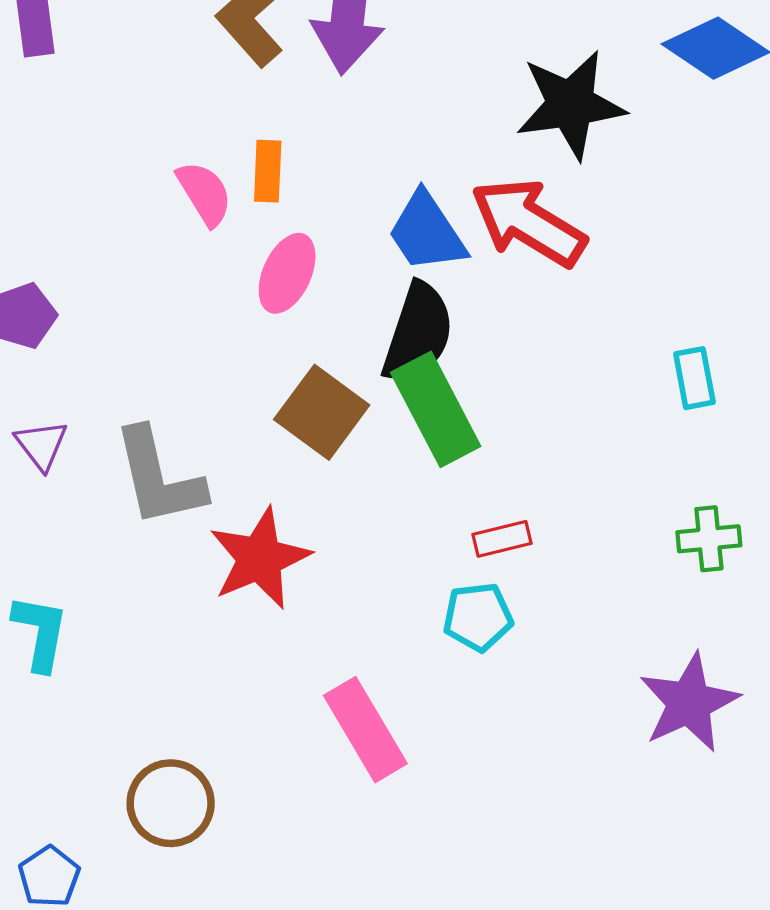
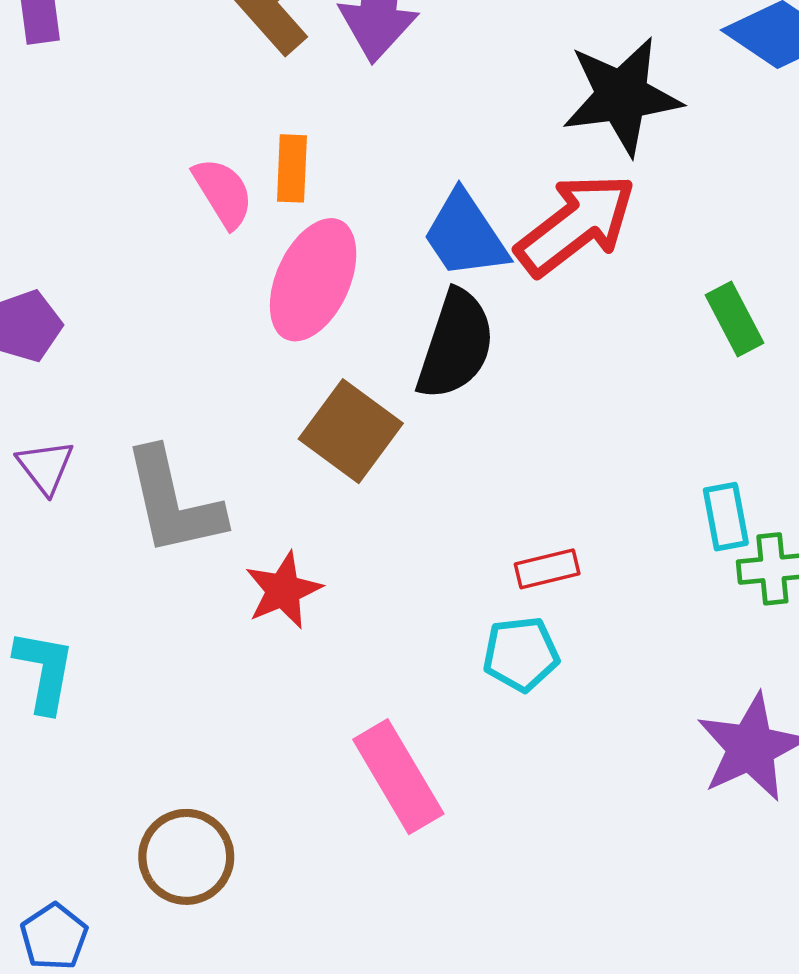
red arrow: (528, 223) -> (576, 224), turned 111
pink ellipse: (287, 273) -> (313, 280), size x1.4
cyan rectangle: (694, 378) -> (726, 517), moved
green rectangle: (436, 409) -> (734, 319), moved, size x0.6
red star: (260, 558) -> (283, 590), size x0.7

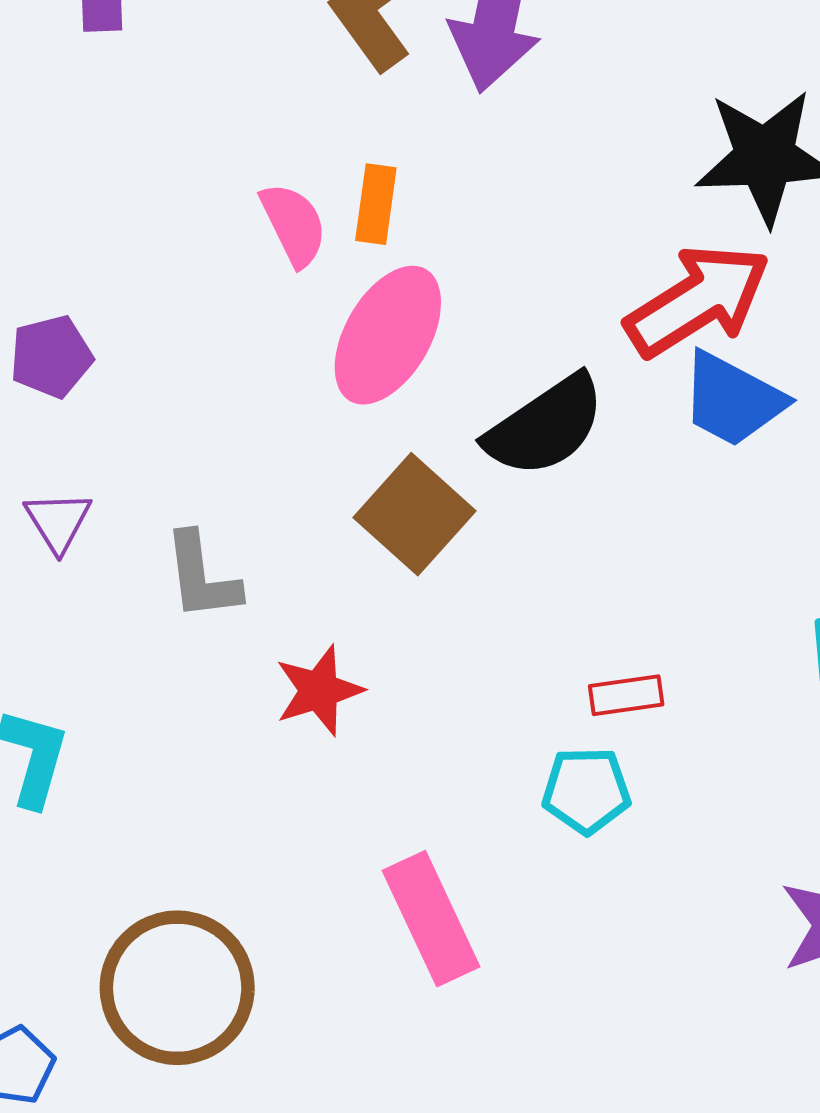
blue trapezoid: (465, 235) -> (733, 400), moved, turned -34
black semicircle: (456, 345) -> (545, 426), turned 32
gray L-shape: (173, 502) -> (202, 576), size x0.7
brown circle: (186, 857) -> (177, 988), size x1.4

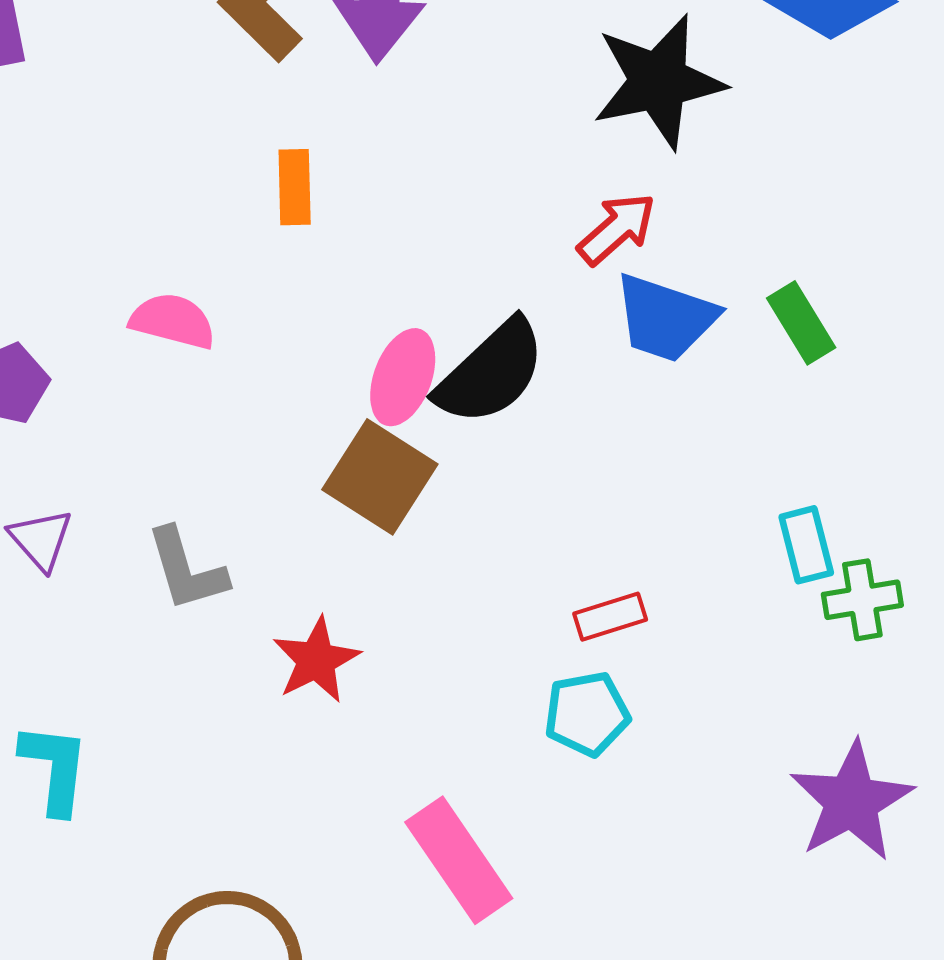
pink semicircle: (294, 225) -> (173, 321), moved, turned -40
red arrow: (698, 300) -> (617, 229), size x0.6
pink ellipse: (388, 335) -> (403, 377), moved, size x0.7

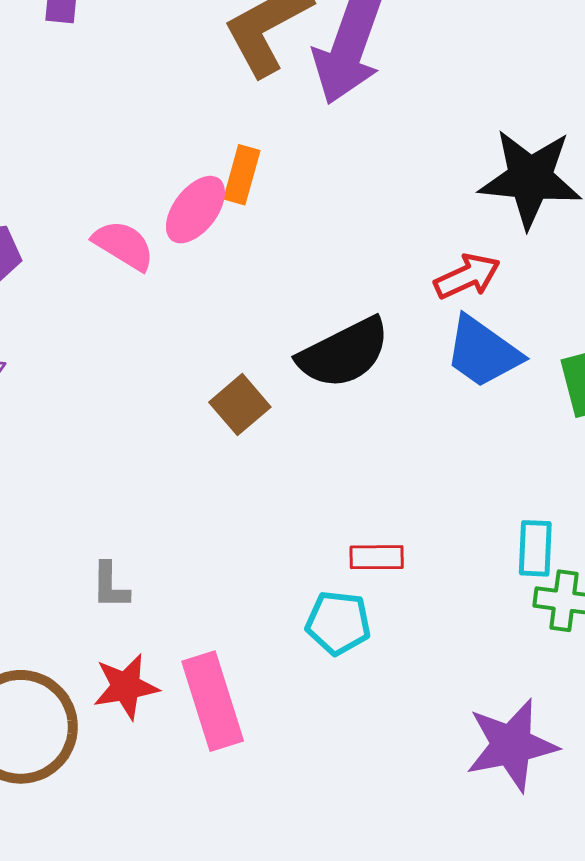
pink ellipse: (403, 377) -> (195, 210), moved
brown square: (380, 477) -> (240, 405), size x0.7
gray L-shape: (187, 570) -> (110, 586), moved, size x0.7
red star: (316, 660) -> (126, 687), moved

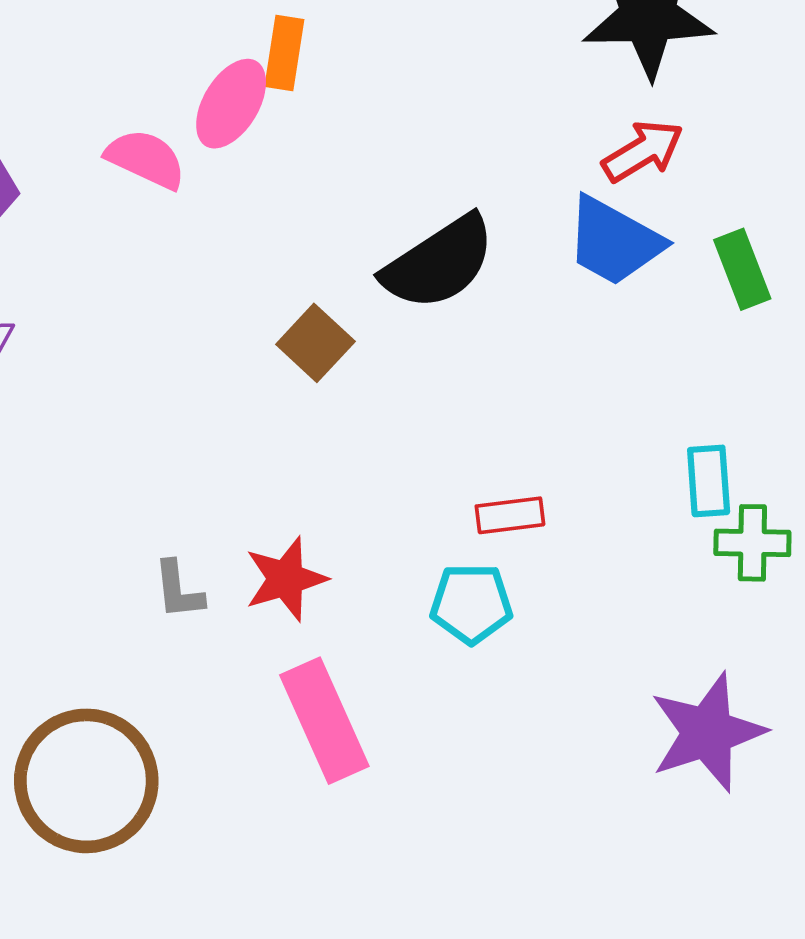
red arrow: (467, 276) -> (643, 151), moved
red star: (126, 687) -> (286, 579), moved

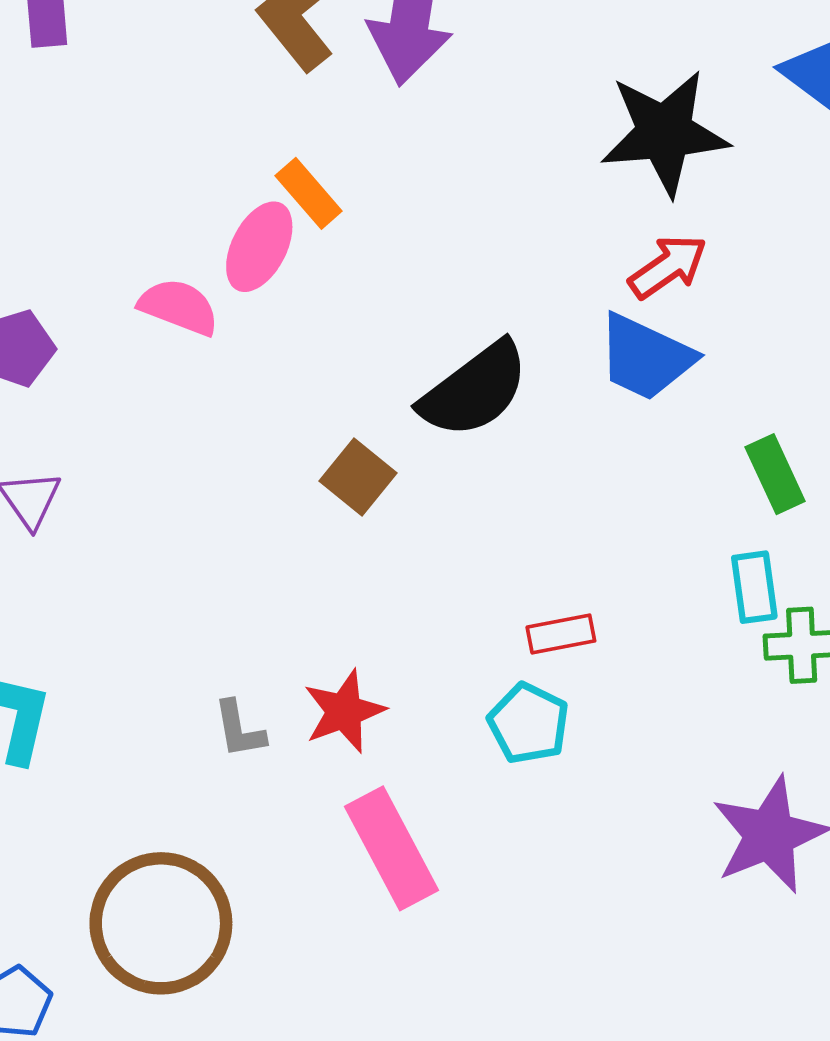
orange rectangle: (284, 53) -> (309, 193), turned -46
green rectangle: (742, 269) -> (775, 474), moved
cyan pentagon: (471, 604) -> (529, 723), turned 30

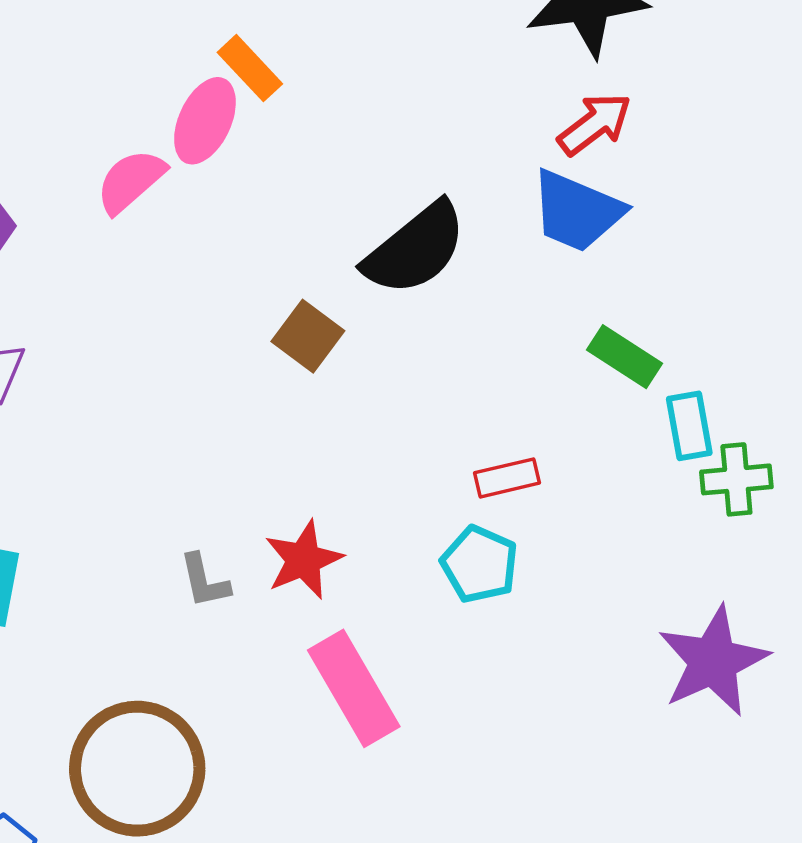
pink semicircle: (179, 307) -> (131, 181), turned -60
green rectangle: (775, 474) -> (624, 357), moved, turned -30

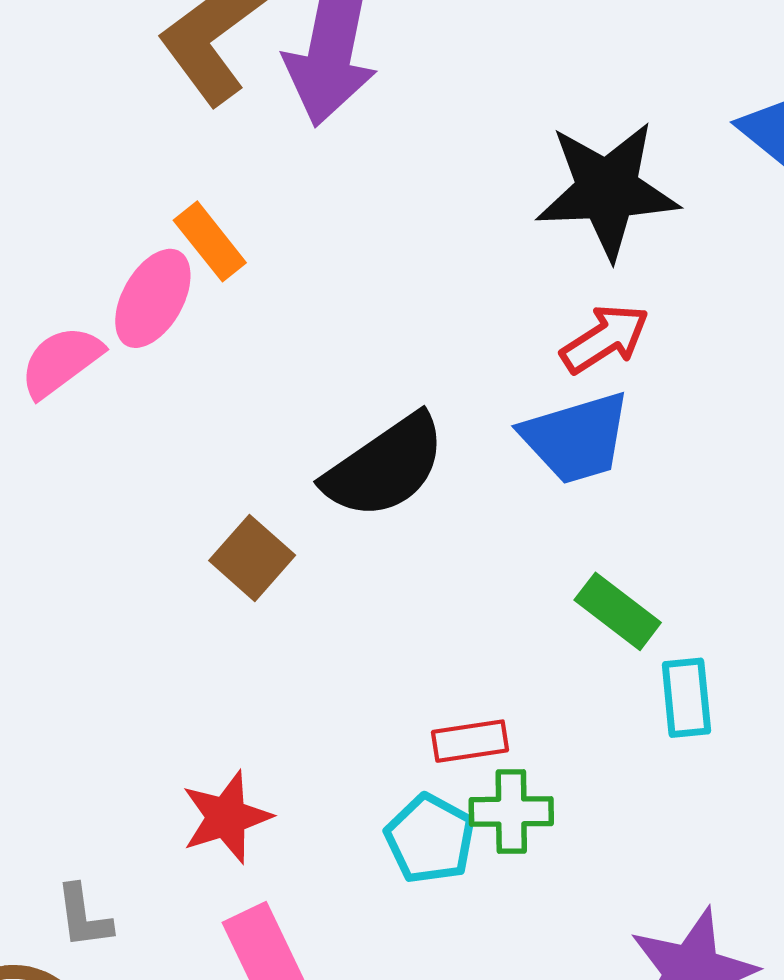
blue trapezoid: (577, 211) -> (576, 438), turned -44
green cross: (736, 479) -> (511, 812), moved
gray L-shape: (204, 581) -> (84, 916), moved

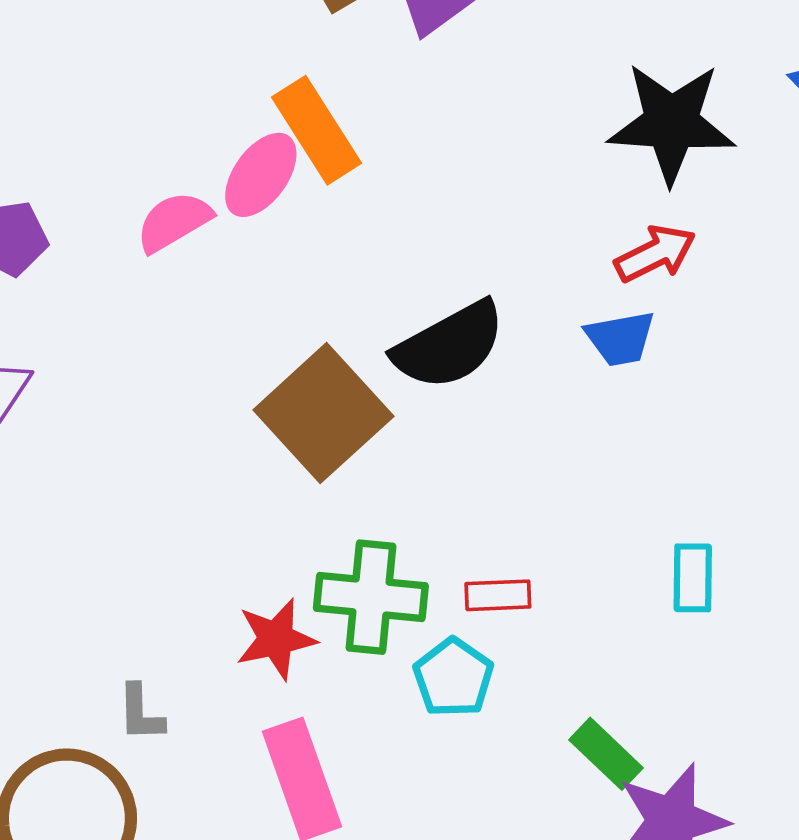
orange rectangle: (210, 241) -> (316, 130), size x1.5
blue trapezoid: (576, 438) -> (620, 338), size x0.7
brown square: (252, 558) -> (323, 413), size x1.8
green rectangle: (618, 611) -> (606, 754), moved
green cross: (511, 812) -> (371, 597), moved, size x1.5

